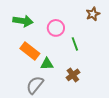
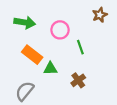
gray semicircle: (35, 85) -> (25, 91), moved

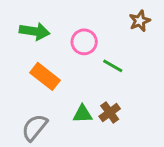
green line: (80, 47) -> (113, 66), turned -40
green triangle: (50, 69) -> (83, 114), moved

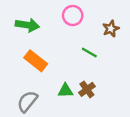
brown star: (140, 21) -> (111, 29), moved
pink circle: (84, 42) -> (73, 16), moved

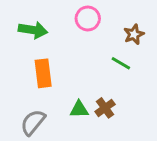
green line: (89, 52) -> (121, 63), moved
orange rectangle: (36, 61) -> (43, 73), turned 45

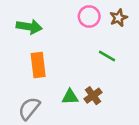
pink circle: (88, 19) -> (89, 16), moved
brown star: (134, 34) -> (119, 18), moved

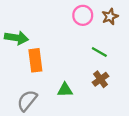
green arrow: (29, 27) -> (16, 38), moved
brown cross: (93, 96) -> (100, 79), moved

